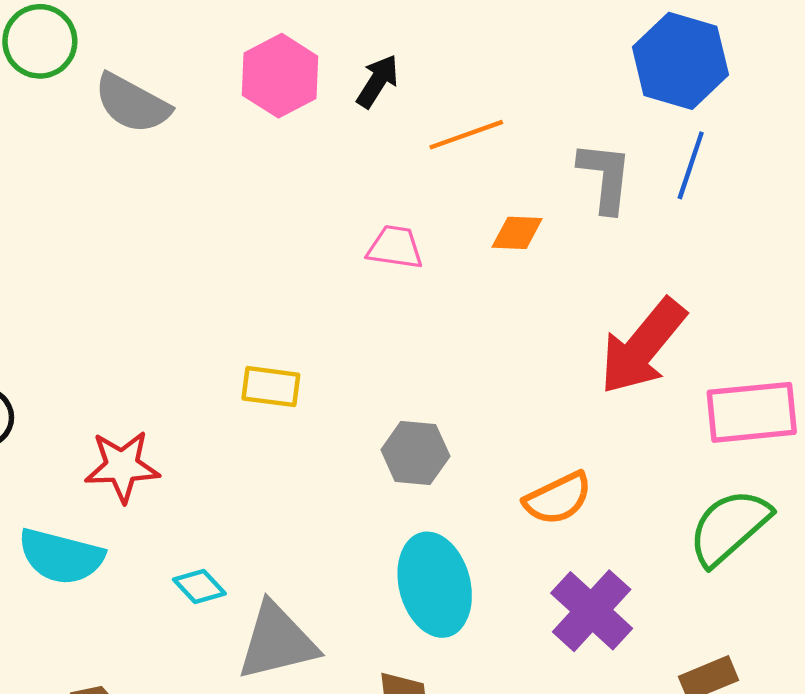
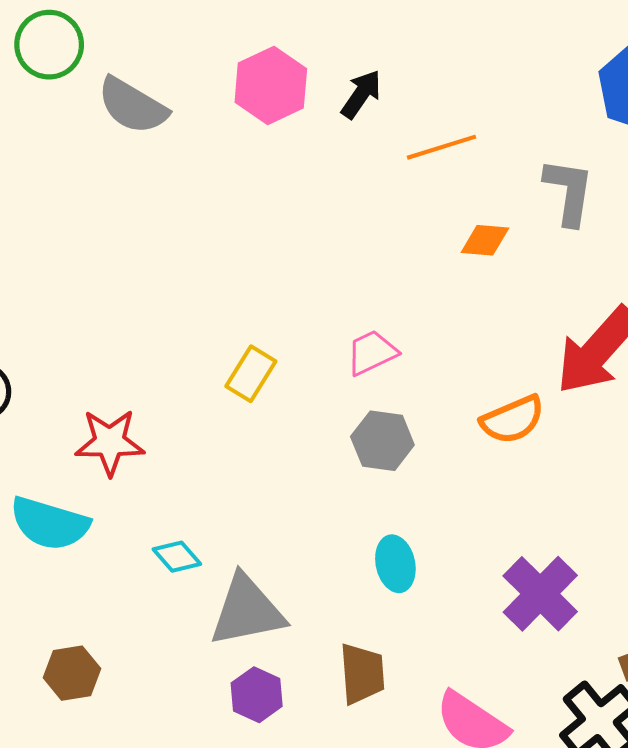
pink trapezoid: (395, 247) -> (372, 353), moved, turned -36
yellow rectangle: (271, 387) -> (251, 374), turned -68
orange semicircle: (558, 498) -> (513, 420), moved
cyan ellipse: (435, 585) -> (395, 564), size x0.6

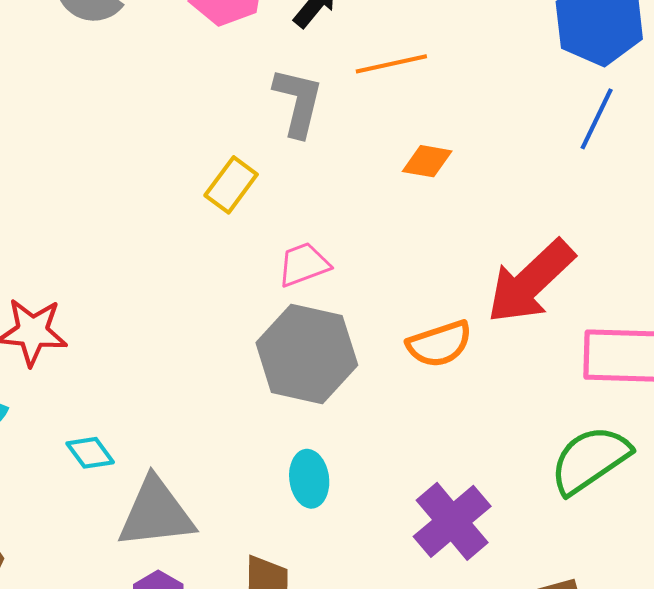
gray L-shape: (569, 192) -> (298, 102), moved
yellow rectangle: (251, 374) -> (231, 185), moved
gray hexagon: (382, 441) -> (307, 354), size x1.6

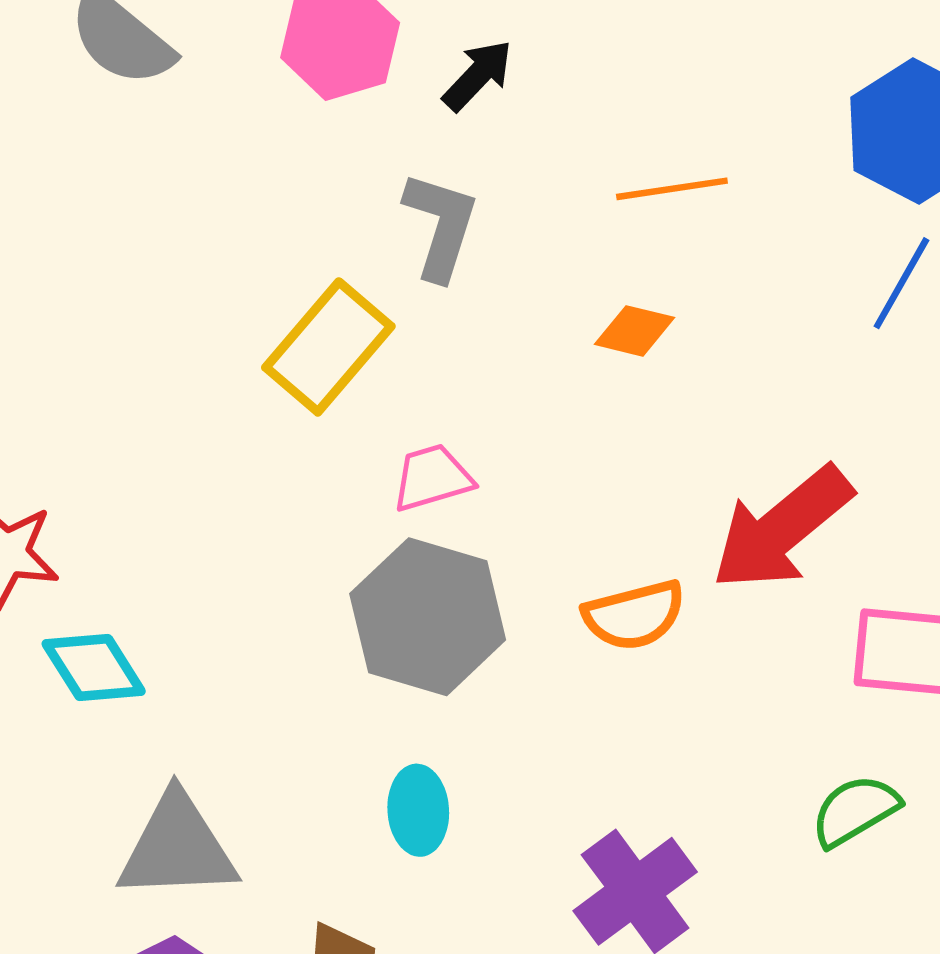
orange line: (391, 64) -> (672, 189), moved
yellow rectangle: (231, 185) -> (328, 347), size x1.5
cyan diamond: (90, 453) -> (94, 668), moved, size x1.4
green semicircle: (590, 460) -> (855, 811), size x0.7

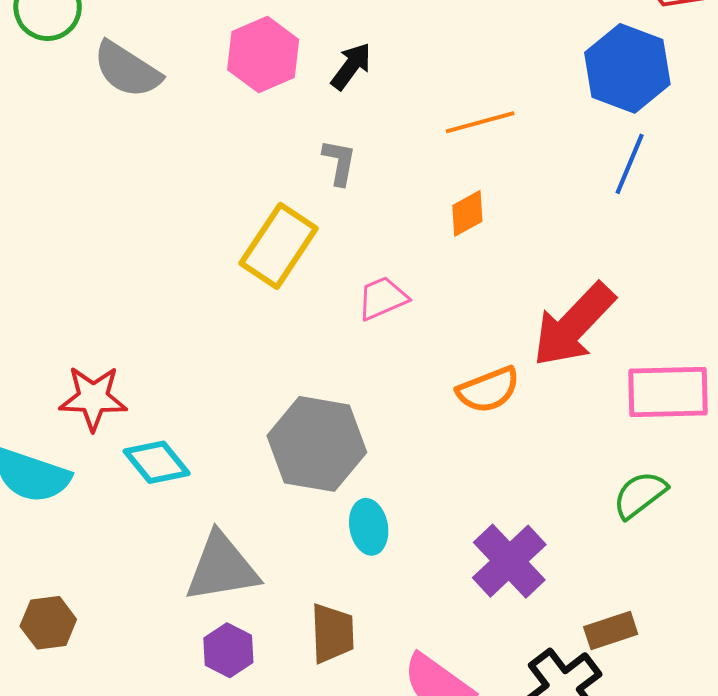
gray L-shape: (441, 226) -> (339, 162), size x0.7
orange diamond: (634, 331) -> (467, 213), turned -36
pink trapezoid: (432, 478) -> (382, 298), moved
gray hexagon: (428, 617) -> (317, 444), moved

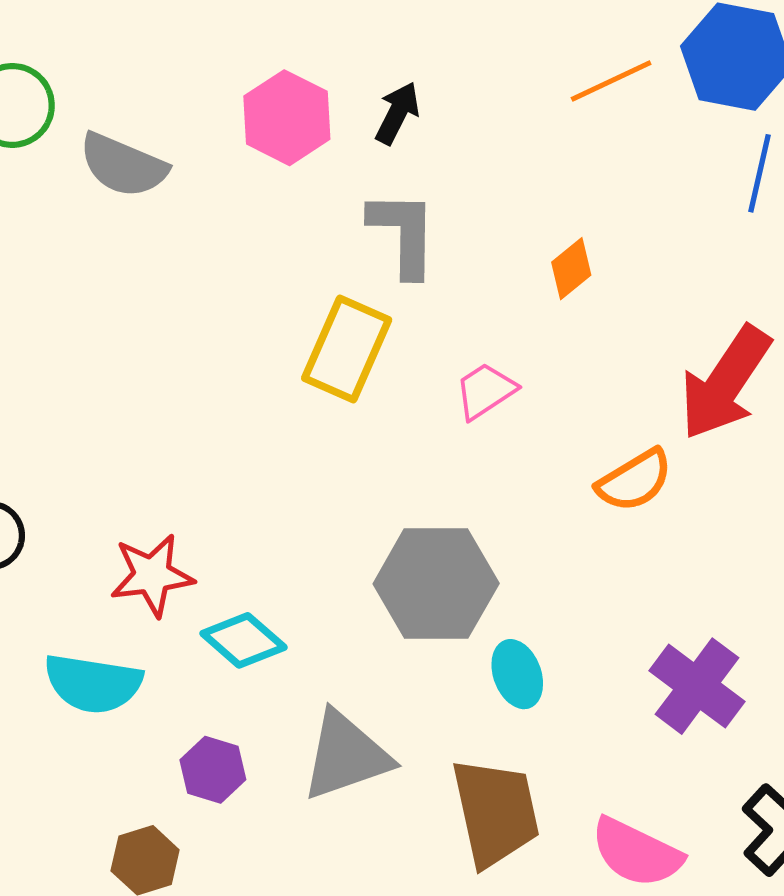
orange line: (480, 122) -> (611, 81), moved
gray L-shape: (339, 162) -> (403, 233), size x1.6
brown trapezoid: (332, 633) -> (496, 812), size x1.5
purple hexagon: (228, 650) -> (213, 770), moved

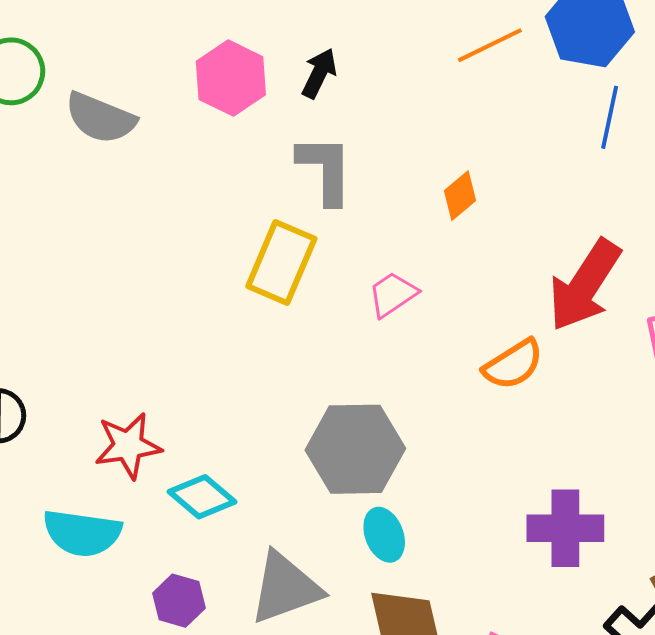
cyan ellipse: (517, 674) -> (384, 535), moved
purple cross: (697, 686) -> (565, 528), turned -36

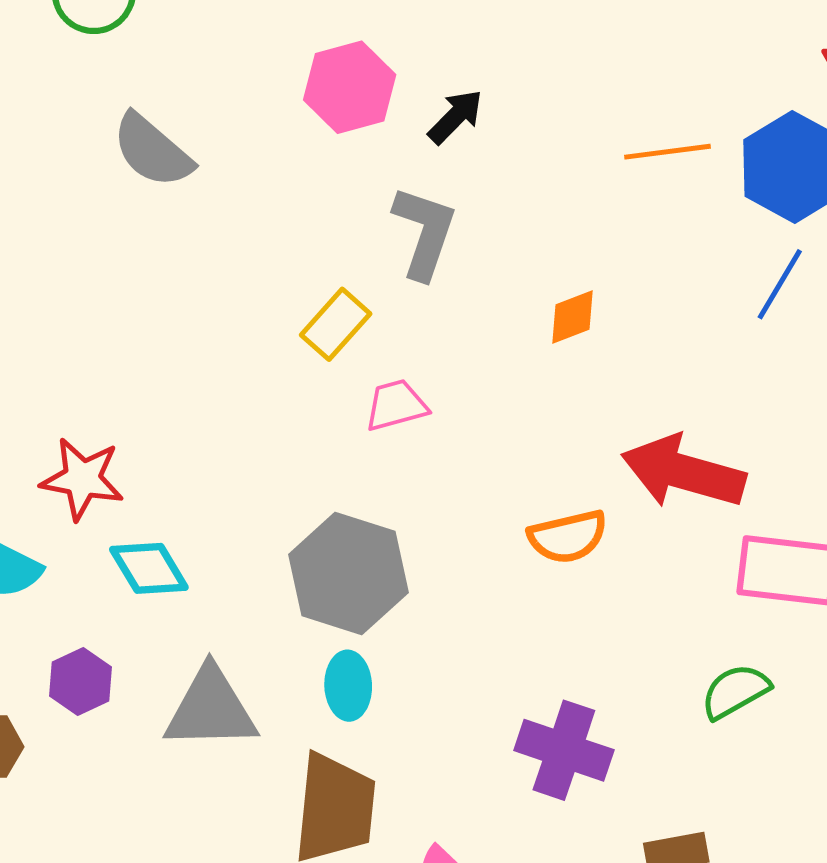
gray semicircle: (100, 118) -> (152, 151), moved
yellow rectangle: (281, 262) -> (336, 324), size x0.7
red arrow: (585, 285) -> (683, 472), turned 54
pink trapezoid: (393, 294) -> (396, 405), moved

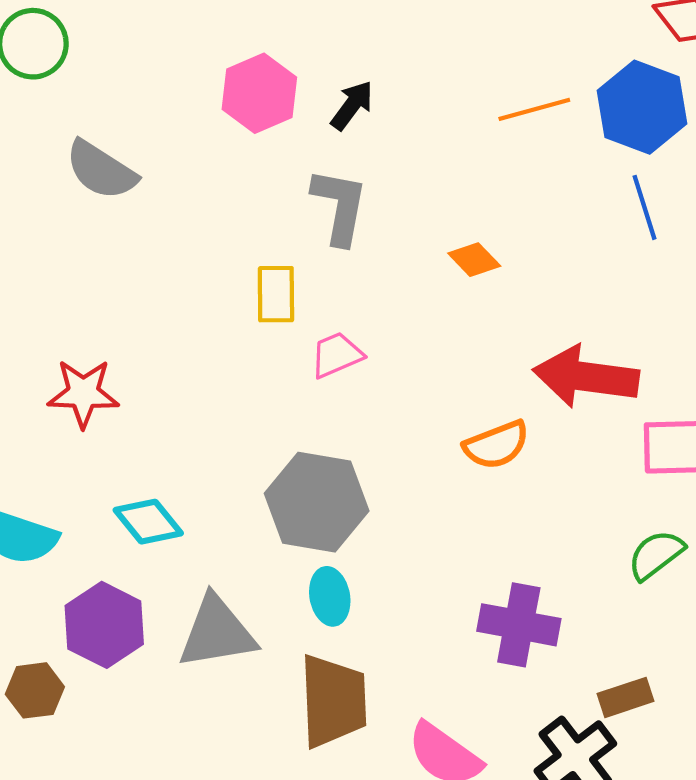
blue line: (780, 284) -> (644, 207), turned -40
orange diamond: (573, 317) -> (474, 260), turned 75
yellow rectangle: (336, 324) -> (276, 294), turned -34
red star: (82, 479) -> (83, 393), moved
purple hexagon: (80, 681) -> (104, 625), size x1.5

